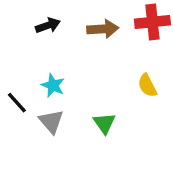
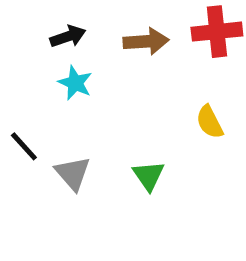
cyan star: (53, 85) -> (75, 83), moved

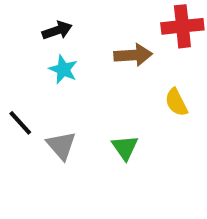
brown arrow: (146, 41) -> (133, 55), moved

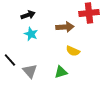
yellow semicircle: (176, 102) -> (73, 51), moved, turned -40
green triangle: (125, 148) -> (61, 72), turned 48

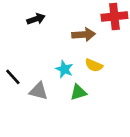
cyan star: (31, 34) -> (64, 69), moved
gray triangle: (30, 71) -> (39, 91), turned -35

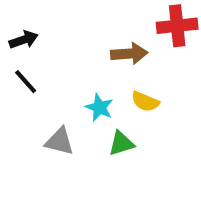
black arrow: (36, 19) -> (24, 40), moved
black line: (13, 77) -> (26, 82), moved

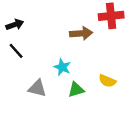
yellow semicircle: (145, 102) -> (107, 81), moved

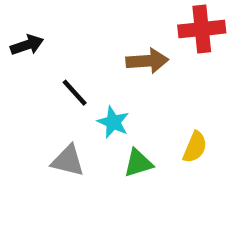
black line: (16, 51) -> (75, 93), moved
yellow semicircle: (107, 81) -> (195, 147), turned -90

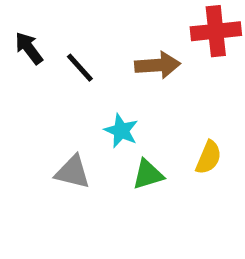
black arrow: (27, 45) -> (29, 48), turned -108
black line: (75, 93) -> (80, 68), moved

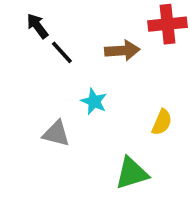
black arrow: (29, 48) -> (37, 26), moved
green triangle: (148, 174) -> (132, 173), moved, size x1.4

